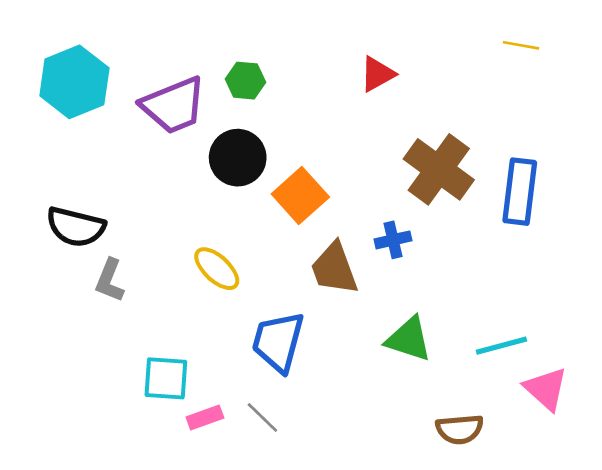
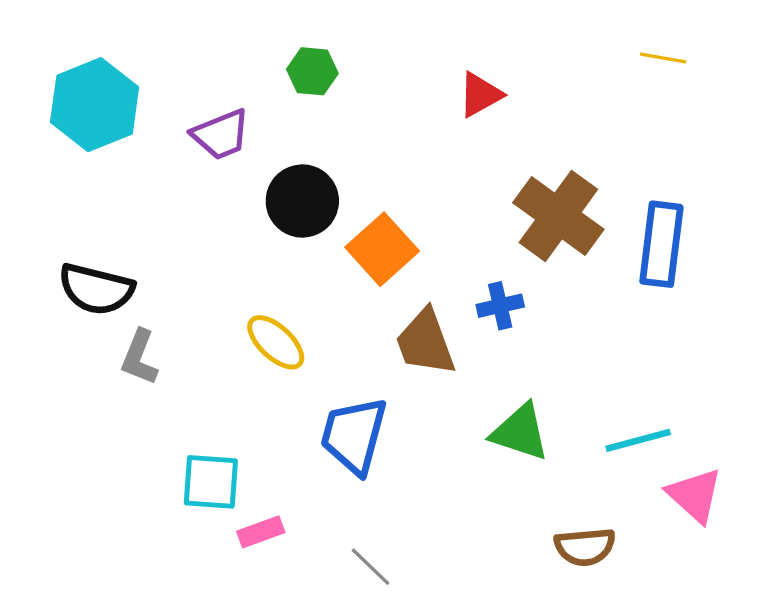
green hexagon: (245, 81) -> (312, 71), moved
purple trapezoid: (174, 105) -> (221, 135), size x0.7
gray line: (262, 417) -> (370, 567), moved

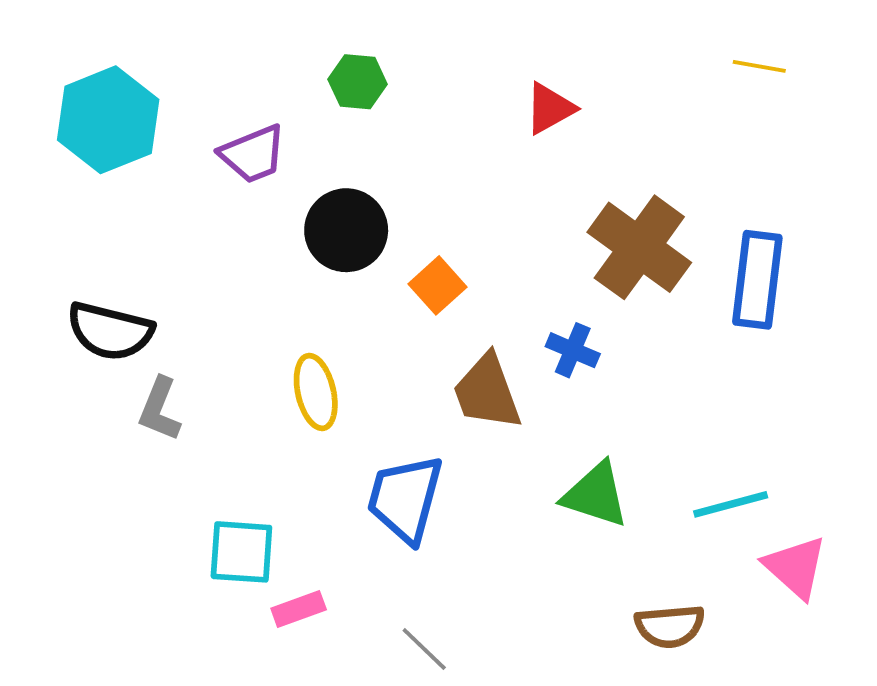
orange square: (382, 249) -> (438, 285), size x0.7
blue cross: (500, 306) -> (573, 350), turned 36
yellow ellipse: (276, 342) -> (316, 392), turned 34

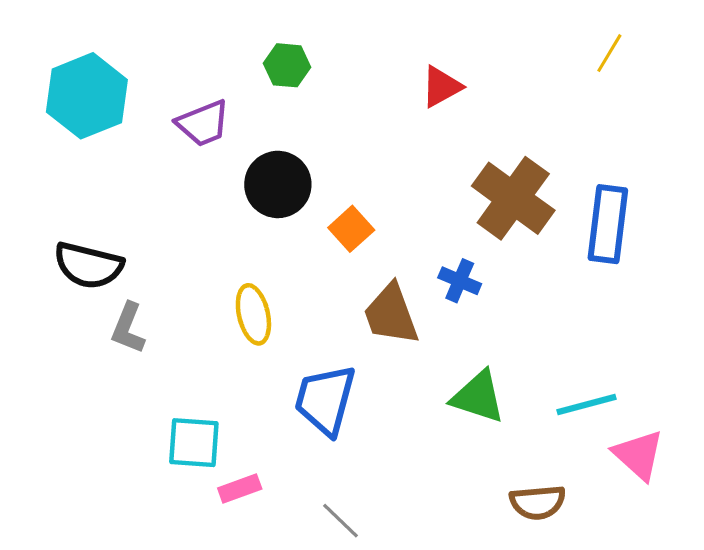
yellow line: (759, 66) -> (609, 53), turned -69

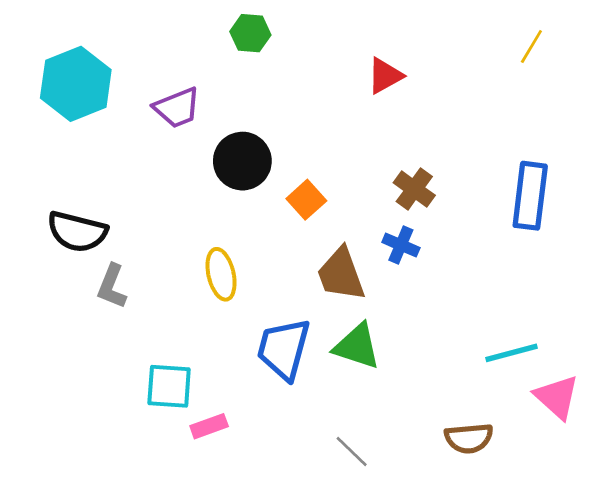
green hexagon: (287, 65) -> (250, 33), moved
brown cross: (513, 198) -> (414, 189), moved, size x0.6
green triangle: (478, 397) -> (357, 346), moved
gray line: (341, 521) -> (352, 452), moved

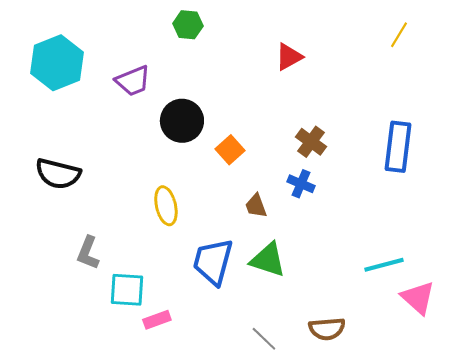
brown trapezoid: (341, 274) -> (256, 206), size x0.6
gray L-shape: (112, 286) -> (88, 253), moved
brown semicircle: (469, 438) -> (327, 329), moved

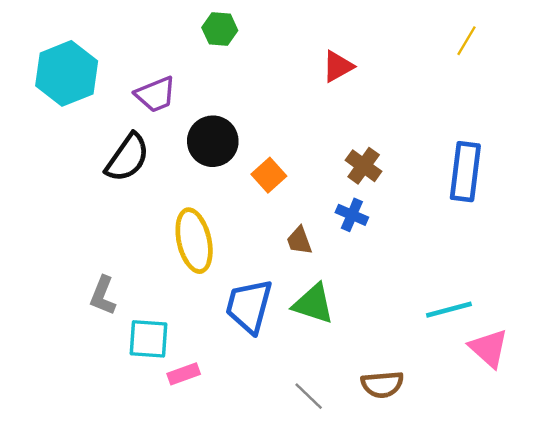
black semicircle: (58, 174) -> (127, 158), moved, turned -69
yellow ellipse: (166, 206) -> (194, 241), size x1.4

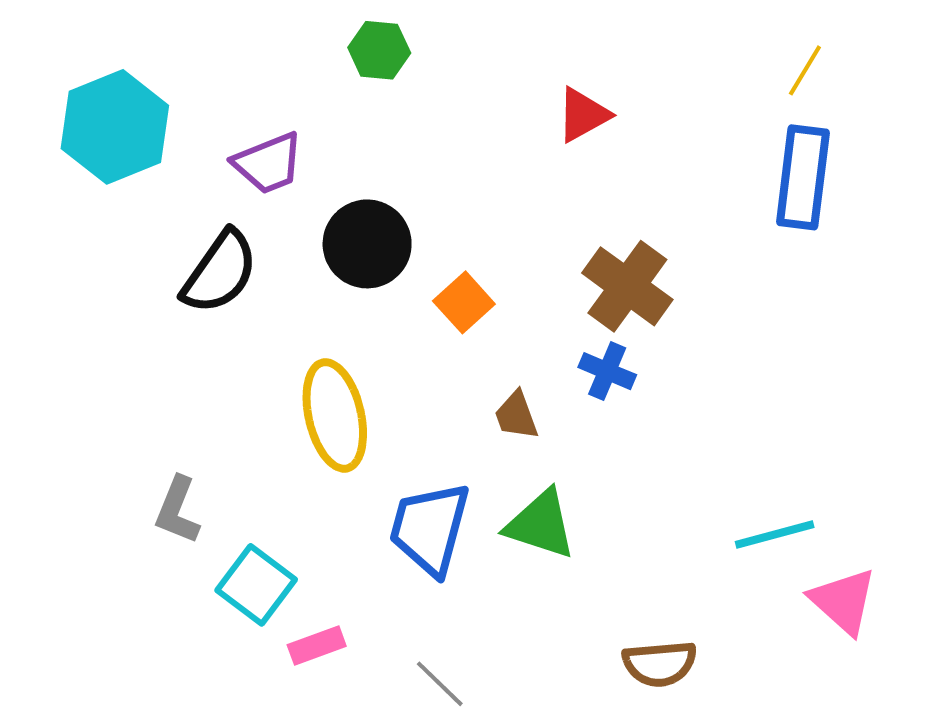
brown cross: (364, 166) -> (627, 286), size x1.4
blue rectangle: (465, 172) -> (803, 177), moved
cyan square: (148, 339) -> (256, 585), turned 33
gray line: (309, 396) -> (440, 684), moved

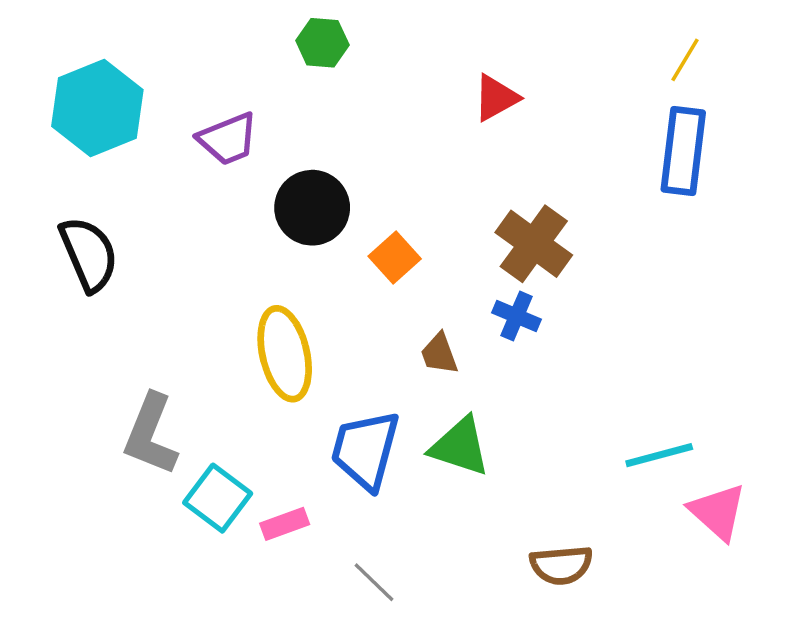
black semicircle: (220, 272) -> (89, 254), moved, turned -58
gray L-shape: (177, 510) -> (151, 434), size x1.4
pink rectangle: (317, 645) -> (285, 524), moved

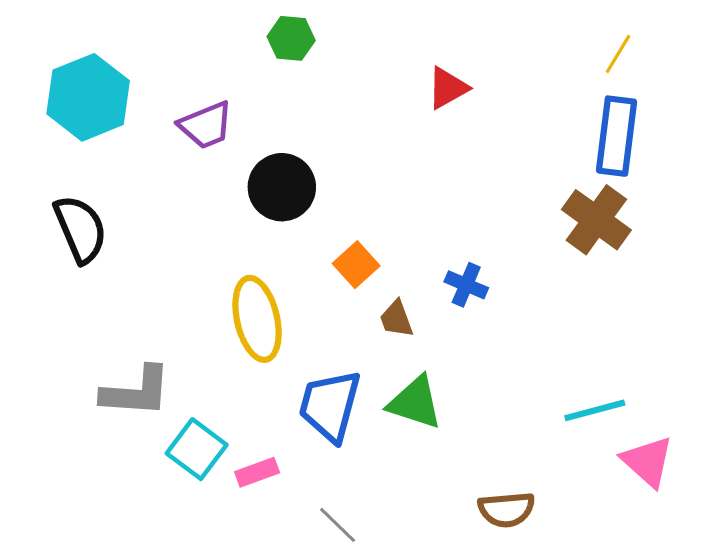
brown cross: (534, 244) -> (596, 220), moved
orange square: (395, 258) -> (356, 265), moved
gray L-shape: (151, 434) -> (136, 392), turned -108

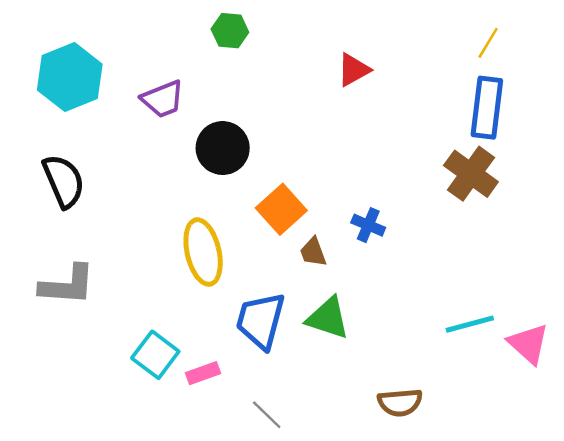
orange square: (356, 265) -> (281, 209), size x1.4
gray L-shape: (136, 392) -> (67, 285), moved
pink triangle: (648, 461) -> (528, 344), moved

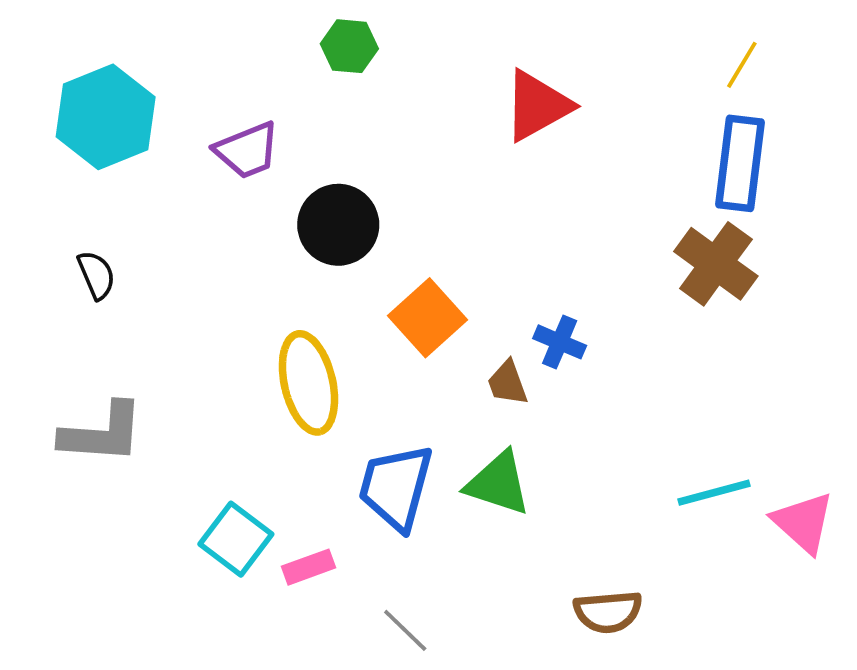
red triangle: (354, 70) -> (537, 106), size x1.4
black semicircle: (64, 181) -> (96, 275), size x0.6
brown trapezoid: (313, 252) -> (508, 383), moved

